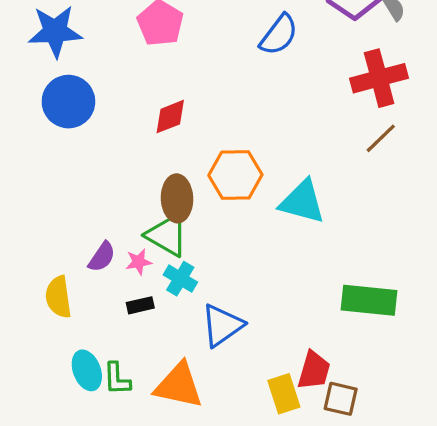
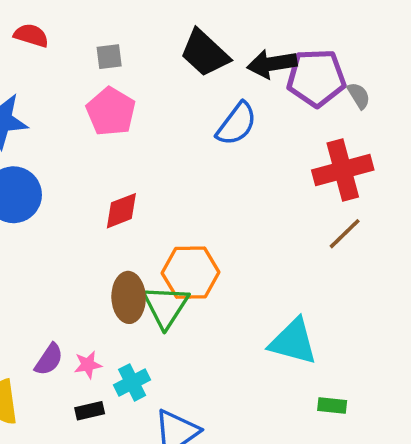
cyan triangle: (302, 202) -> (293, 342), moved
green triangle: (167, 235) -> (166, 306), moved, turned 33
cyan cross: (180, 279) -> (132, 382), turned 32
green rectangle: (369, 300) -> (332, 405), size x0.5

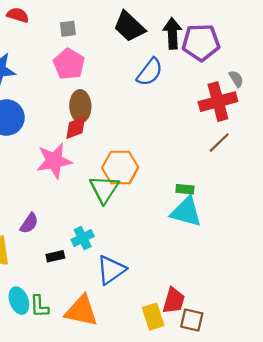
black arrow: (272, 64) -> (172, 33), turned 96
gray semicircle: (359, 96) -> (236, 79), moved
brown ellipse: (129, 297) -> (80, 106), moved
pink star: (88, 365) -> (54, 161), moved, size x2.0
green rectangle: (332, 405) -> (185, 189), moved

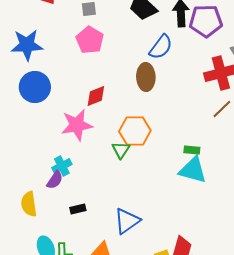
brown ellipse: (80, 106) -> (146, 77), moved
green triangle: (104, 189) -> (121, 150), size x0.7
cyan cross: (83, 238) -> (62, 166), moved

